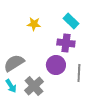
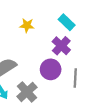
purple cross: (66, 43) -> (61, 46), turned 36

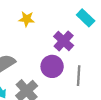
cyan rectangle: (67, 22) -> (86, 18), moved

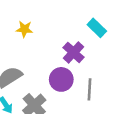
yellow star: (27, 19) -> (24, 29), moved

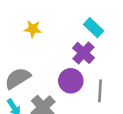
cyan rectangle: (97, 28) -> (94, 28), moved

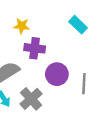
purple cross: (83, 53) -> (35, 48), moved, turned -36

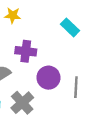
yellow star: (22, 26) -> (13, 15), moved

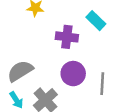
purple cross: (26, 51) -> (67, 37), moved

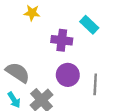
gray semicircle: (20, 71) -> (18, 72), turned 65

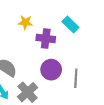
yellow star: (32, 13) -> (25, 22), moved

